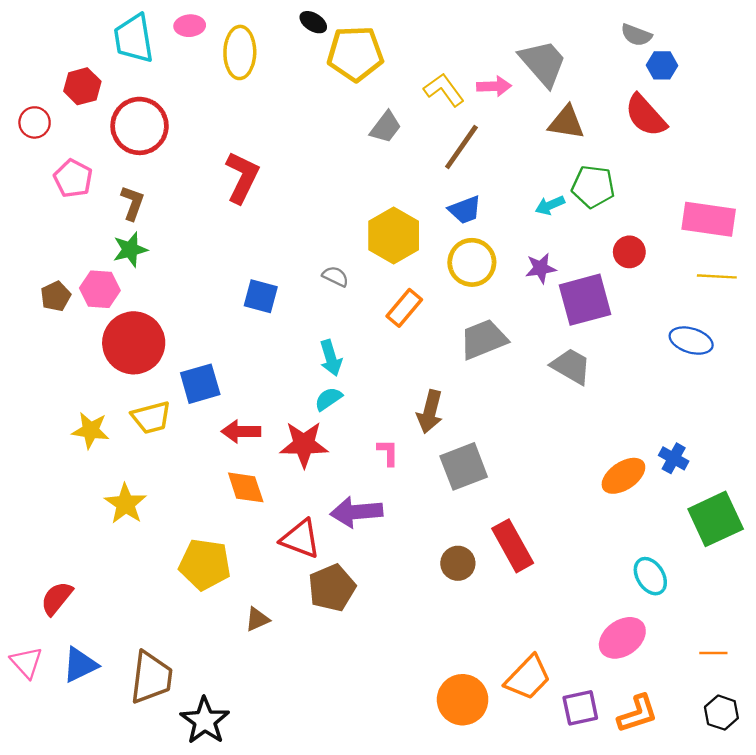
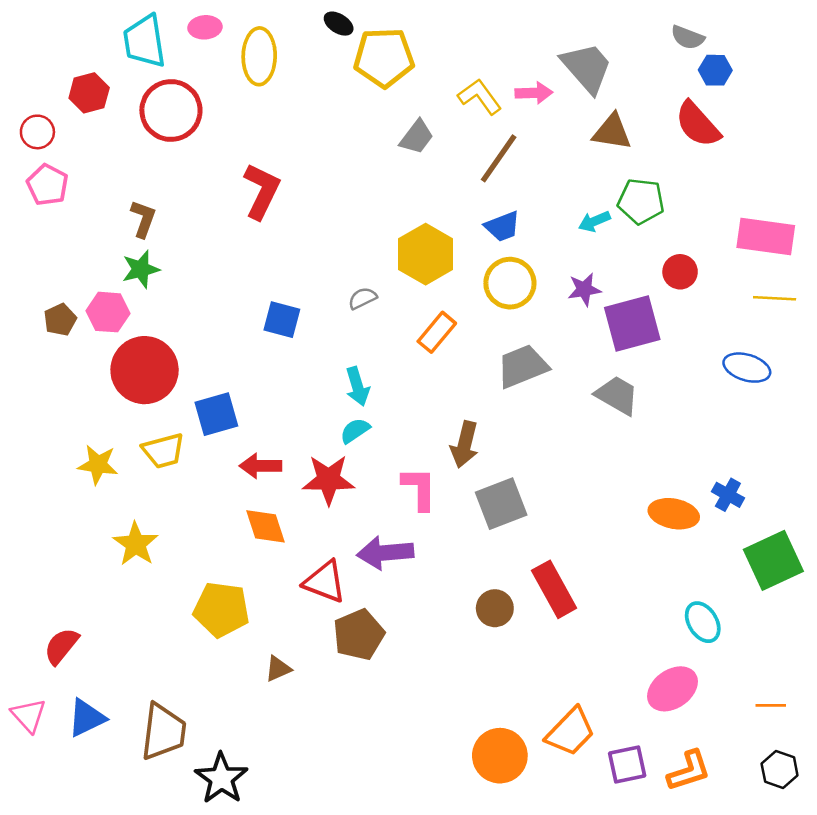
red circle: (140, 126) -> (171, 110), moved
pink pentagon: (73, 178) -> (47, 185), moved
gray semicircle: (335, 276) -> (363, 298), turned -52
pink L-shape: (388, 452) -> (419, 489), size x1.5
orange ellipse: (623, 476) -> (674, 514), turned 45

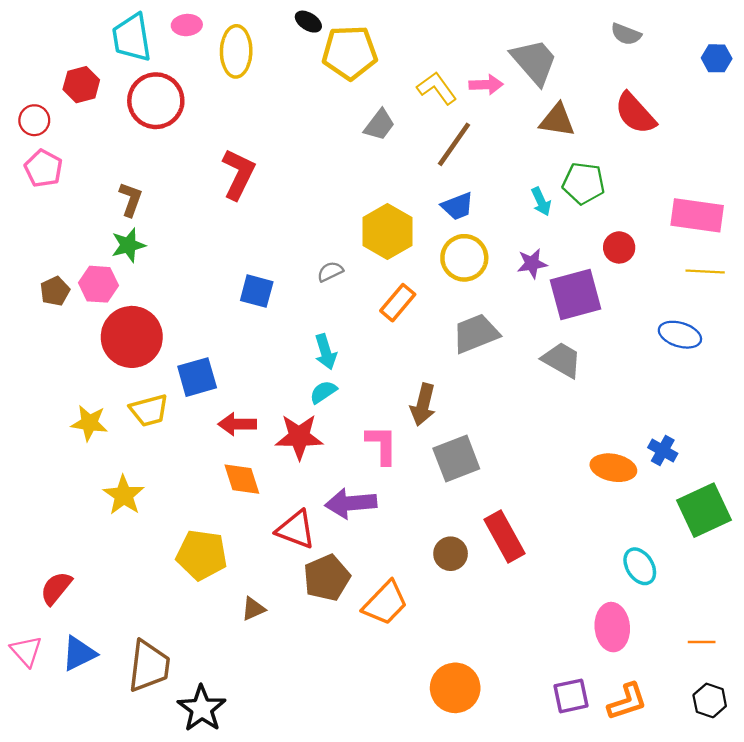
blue hexagon: (715, 70) -> (717, 58), moved
cyan arrow: (594, 221) -> (541, 202), turned -92
pink ellipse: (672, 689) -> (612, 627), turned -60
orange trapezoid: (570, 732) -> (385, 603), moved

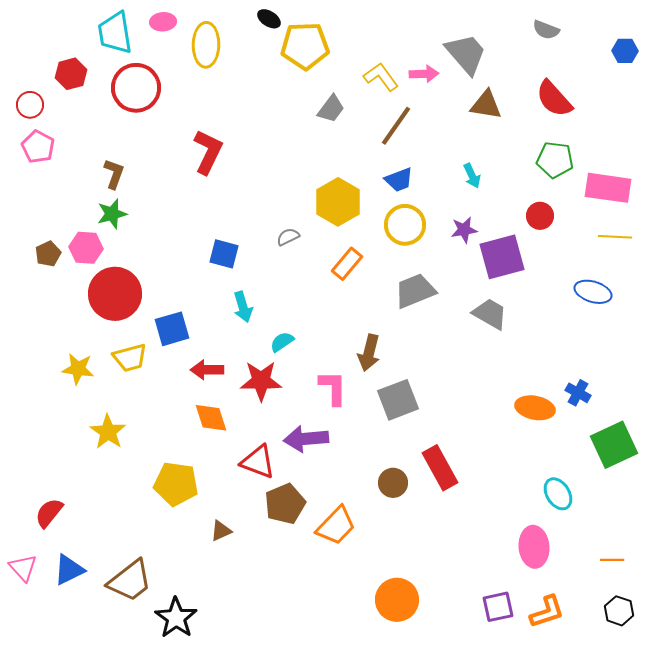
green pentagon: (584, 183) -> (555, 160), moved
cyan arrow: (326, 352) -> (243, 307), moved
brown trapezoid: (149, 666) -> (130, 581), turned 45

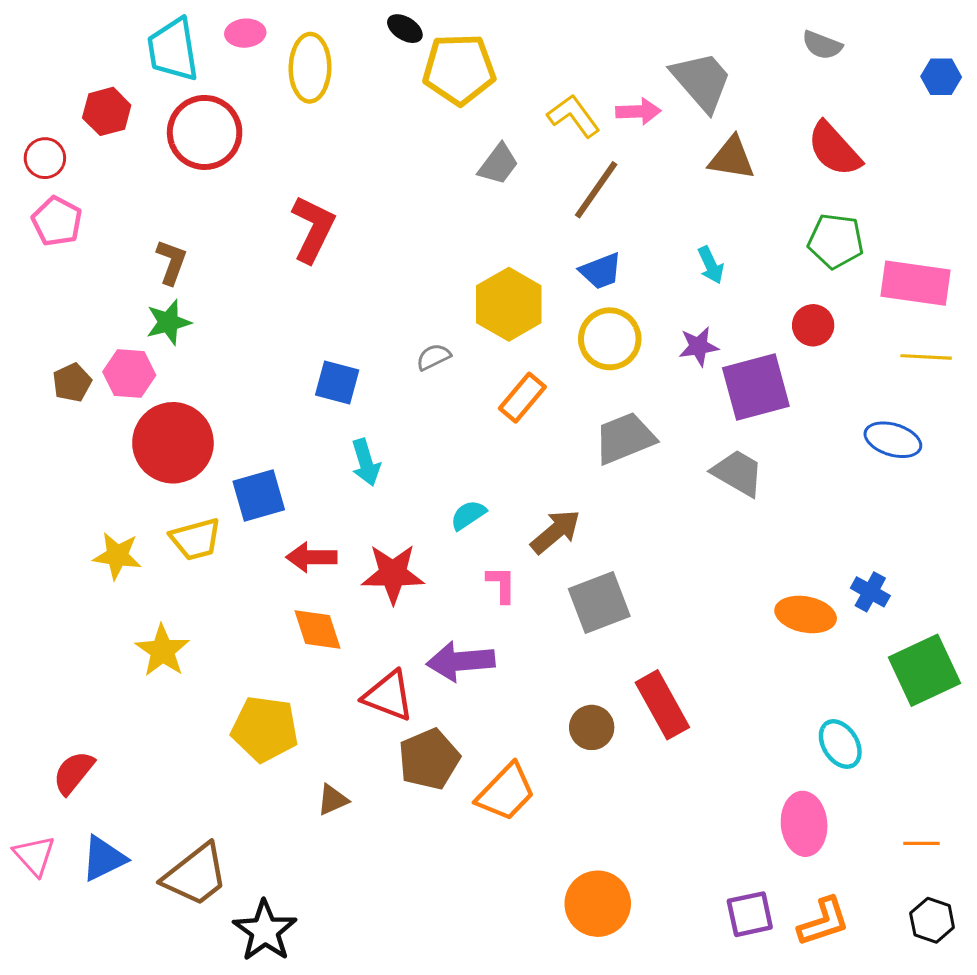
cyan semicircle: (282, 342) -> (468, 515), moved
brown arrow: (369, 353) -> (556, 532), turned -144
pink L-shape: (333, 388) -> (501, 584), size x0.7

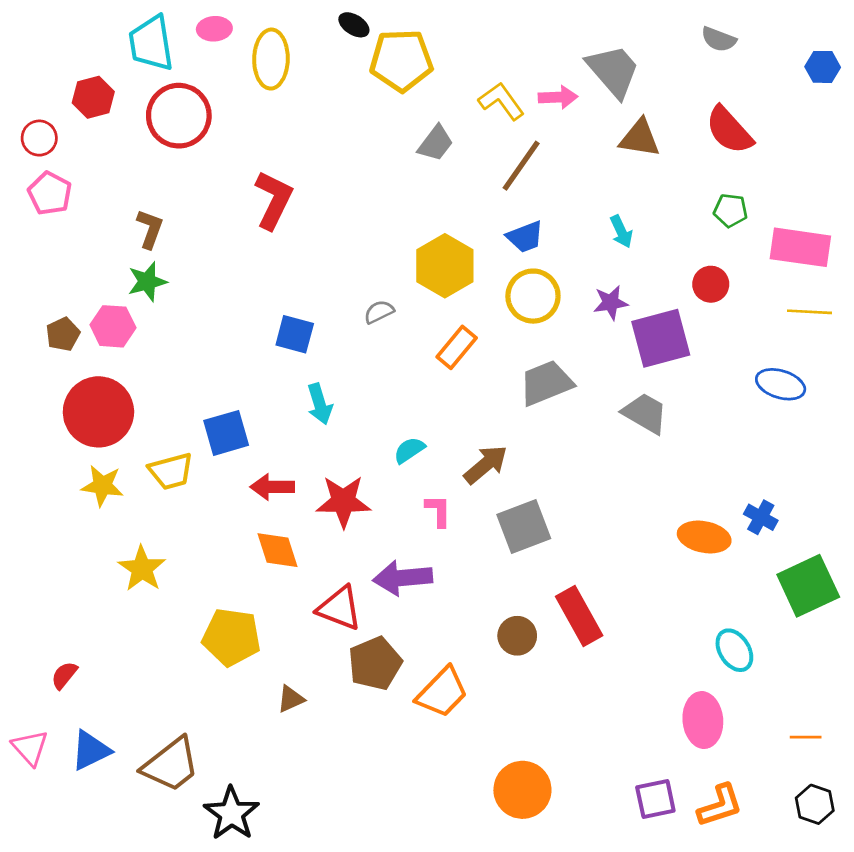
green pentagon: (836, 241) -> (730, 210), size x0.7
red circle: (173, 443) -> (98, 412), moved
red semicircle: (74, 773) -> (64, 675), size x0.7

